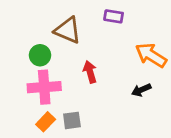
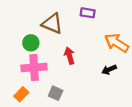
gray square: (72, 120) -> (56, 93), turned 32
orange rectangle: (46, 122) -> (21, 94), moved

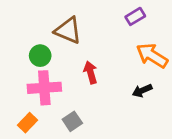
purple rectangle: (88, 13) -> (135, 16), moved, turned -40
gray square: (56, 93) -> (72, 121), turned 32

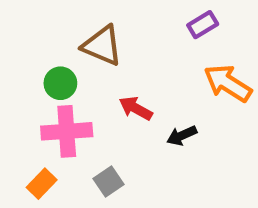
red arrow: (90, 72) -> (136, 108), turned -45
black arrow: (142, 91) -> (182, 136), moved

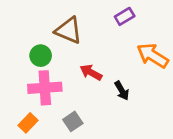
purple rectangle: (203, 25) -> (125, 16), moved
black arrow: (182, 136) -> (122, 91), turned -96

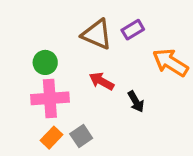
purple rectangle: (125, 16) -> (133, 30), moved
brown triangle: (69, 30) -> (97, 34), moved
orange rectangle: (28, 123) -> (51, 138), moved

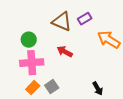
black arrow: (136, 102) -> (98, 89), moved

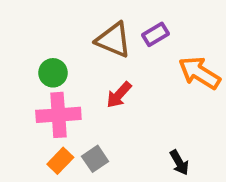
red arrow: (65, 52) -> (119, 95), turned -77

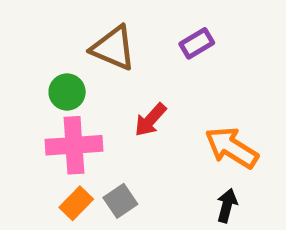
brown triangle: (113, 40) -> (113, 48), moved
orange arrow: (199, 73) -> (232, 148), moved
black arrow: (179, 163) -> (227, 206), turned -135

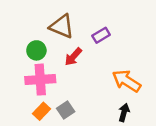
purple rectangle: (197, 43) -> (101, 35), moved
red arrow: (150, 120) -> (73, 57), moved

